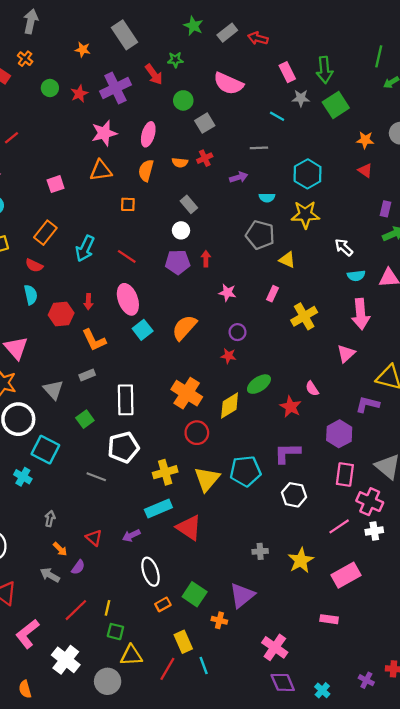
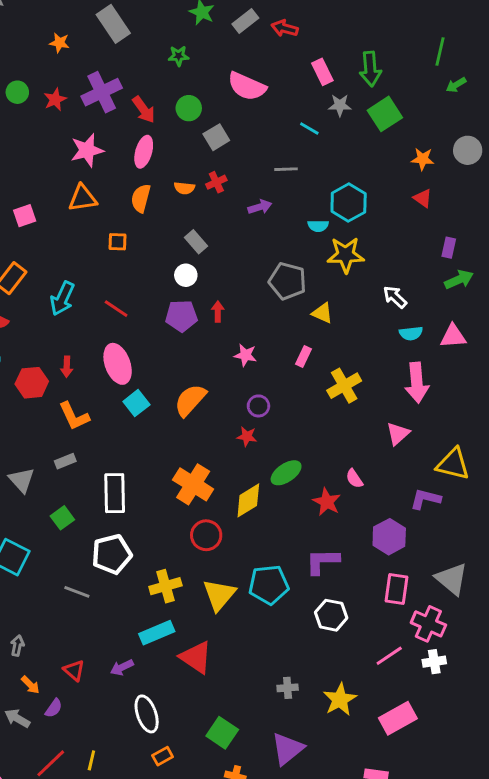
red arrow: (154, 74) -> (144, 110), moved
cyan semicircle: (267, 198) -> (318, 226), moved
green square: (195, 594) -> (222, 733), moved
purple triangle: (242, 595) -> (288, 749), moved

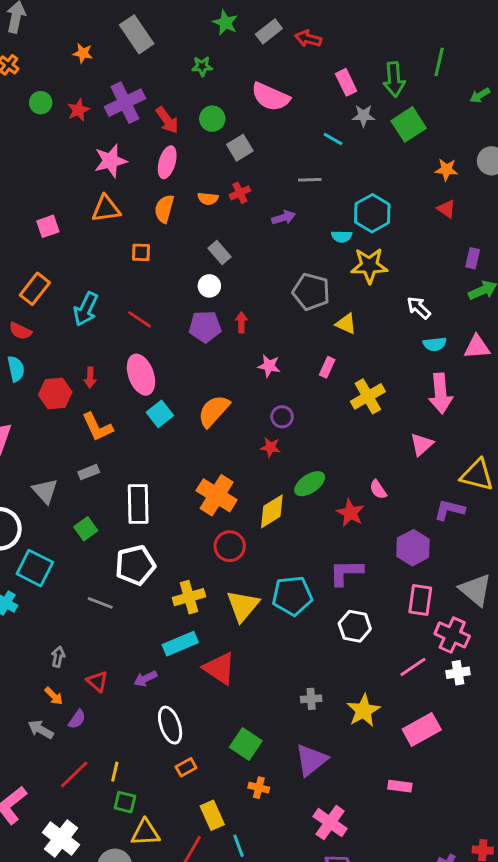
green line: (440, 52) -> (439, 62), moved
gray arrow: (17, 646) -> (58, 657), moved

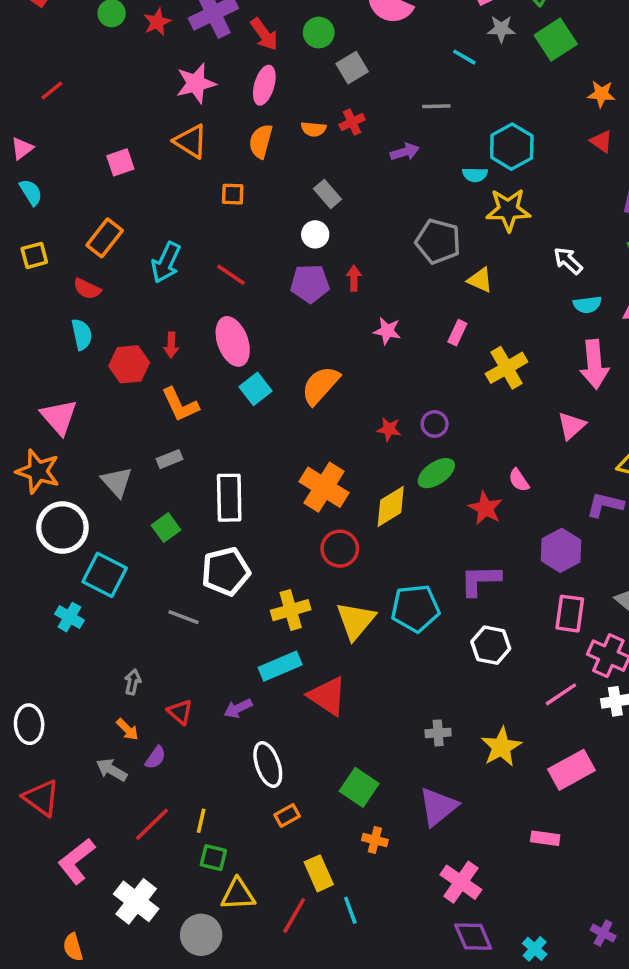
orange triangle: (106, 209) -> (191, 141), turned 40
purple circle: (282, 417) -> (435, 424), moved

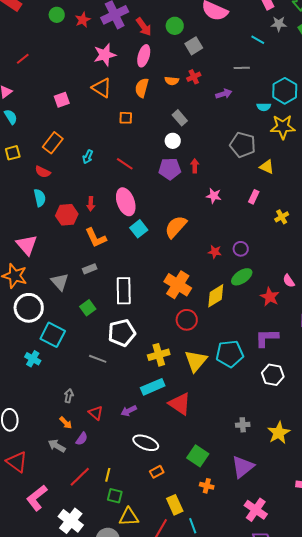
cyan arrow: (166, 262) -> (88, 157), size x0.6
yellow cross: (507, 368) -> (282, 217), size x0.6
white ellipse: (268, 765) -> (146, 443), turned -50

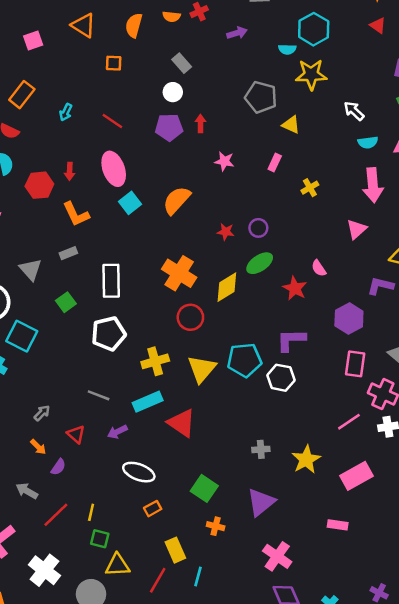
gray line: (98, 359) -> (99, 395), moved
white hexagon: (273, 375) -> (281, 378), moved
gray arrow: (69, 396) -> (42, 413), turned 32
gray arrow: (57, 446) -> (27, 491), moved
cyan line: (193, 526) -> (198, 576), turned 35

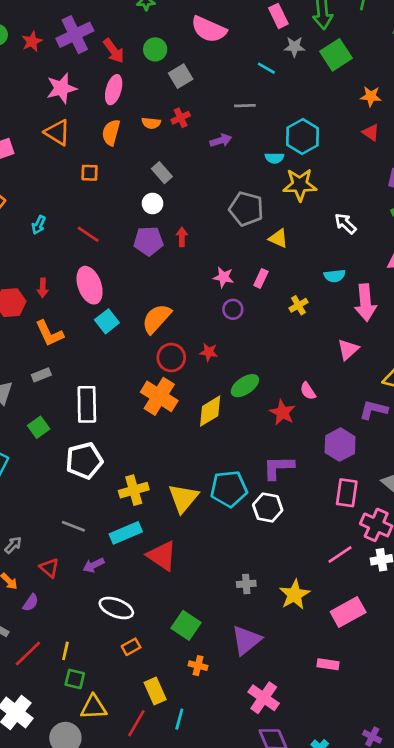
cyan semicircle: (368, 142) -> (335, 276), moved
pink star: (224, 161) -> (223, 277), moved
purple circle: (258, 228) -> (233, 309), moved
red circle: (190, 317) -> (171, 358), moved

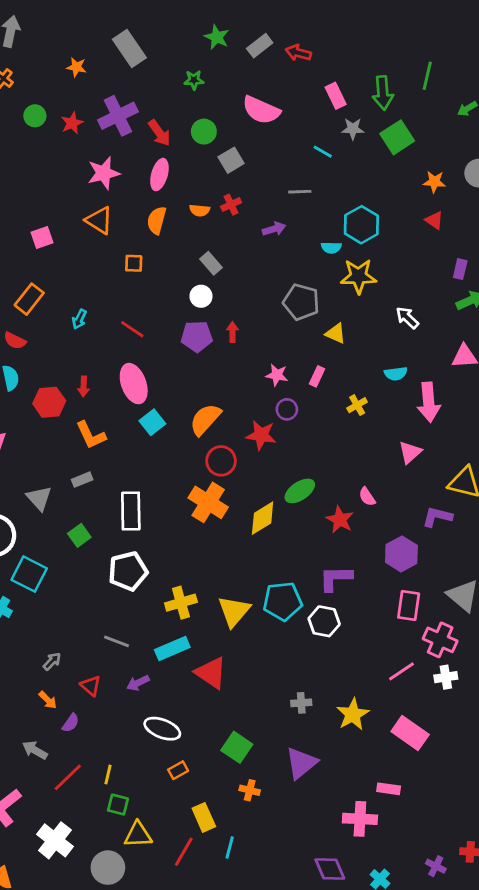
red star: (209, 352) -> (261, 435), moved, size x1.5
pink rectangle: (348, 612) -> (410, 733), turned 64
pink cross: (264, 698) -> (360, 819), moved, turned -32

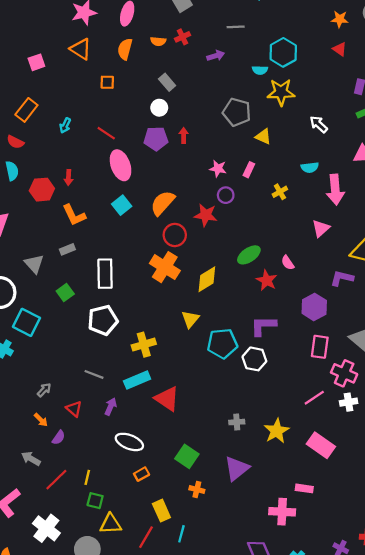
pink ellipse: (134, 384) -> (121, 165), moved
green ellipse: (300, 491) -> (249, 255), moved
yellow triangle: (234, 611) -> (190, 319), moved, size x0.7
purple arrow: (138, 683) -> (111, 407), turned 140

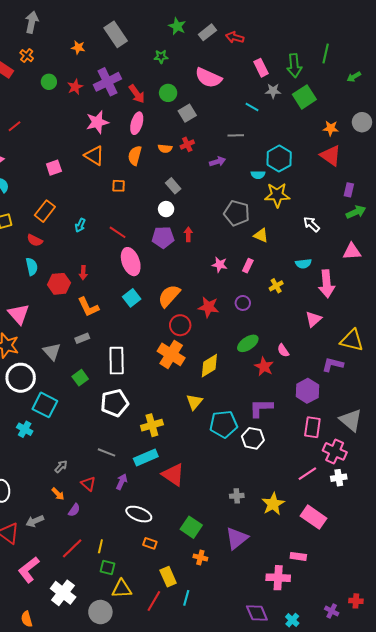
red triangle: (340, 49) -> (331, 156), size x1.6
purple circle: (226, 195) -> (243, 303), moved
gray arrow: (31, 459) -> (35, 521), moved, turned -54
orange rectangle: (142, 474) -> (150, 543), turned 48

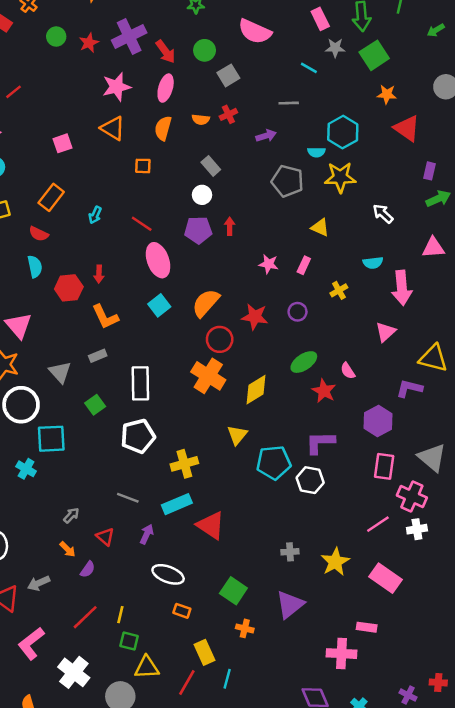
orange star: (331, 128) -> (387, 94), moved
gray pentagon: (237, 213) -> (287, 181), moved
cyan square: (45, 405) -> (51, 439), turned -30

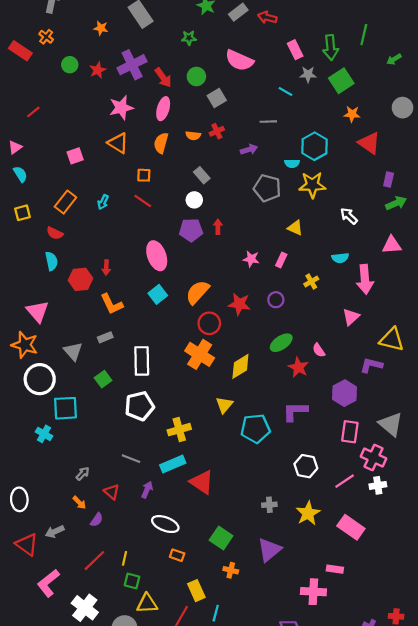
cyan arrow: (95, 215) -> (103, 202), moved
red line: (142, 224) -> (143, 201), moved
white hexagon: (310, 480) -> (306, 466), moved

